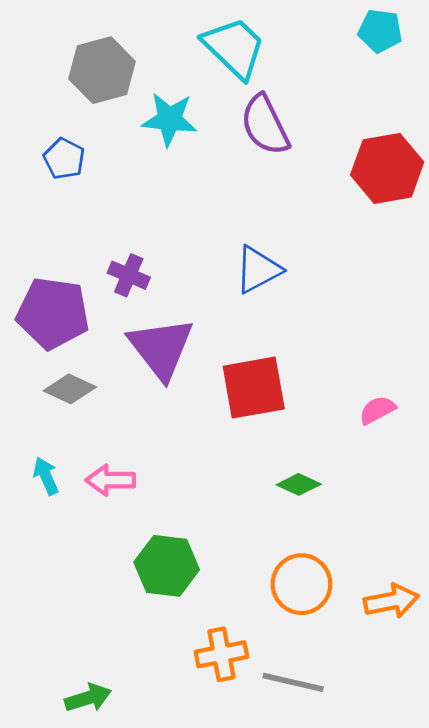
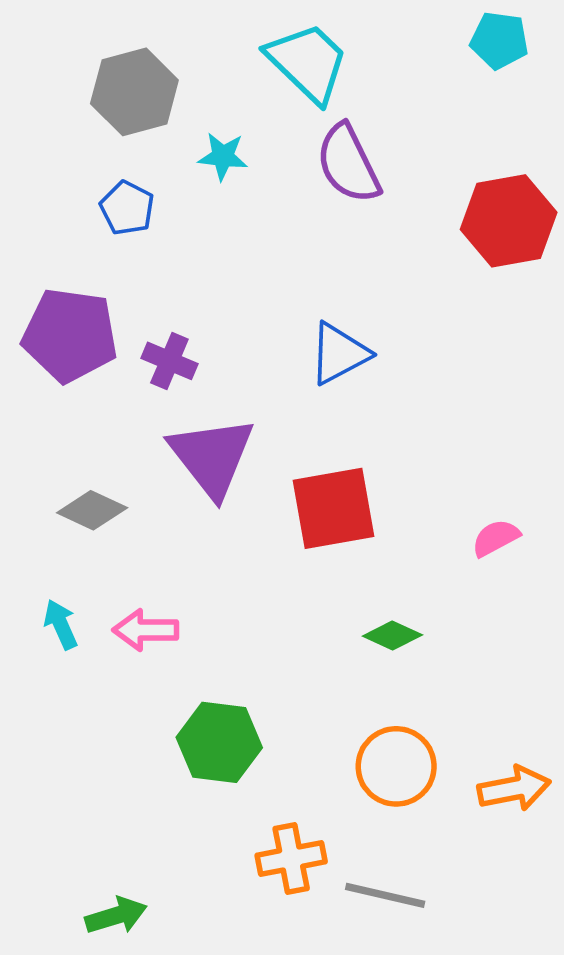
cyan star: (169, 119) -> (223, 156), size x0.7
blue pentagon: (64, 159) -> (127, 208), moved
purple pentagon: (53, 313) -> (70, 335), moved

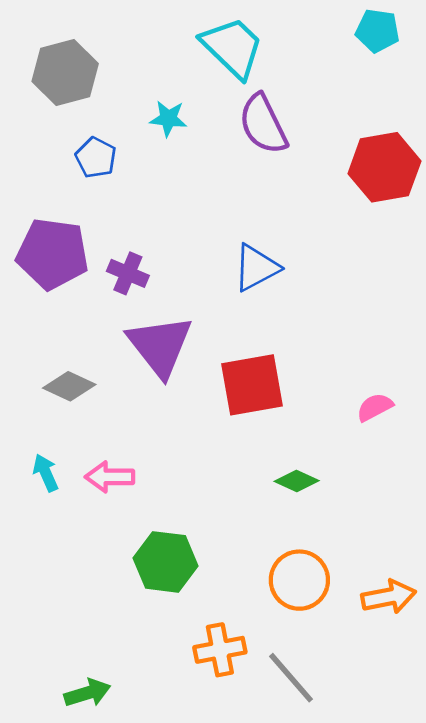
gray hexagon: (134, 92) -> (65, 73), moved
gray line: (385, 895) -> (291, 678), turned 36

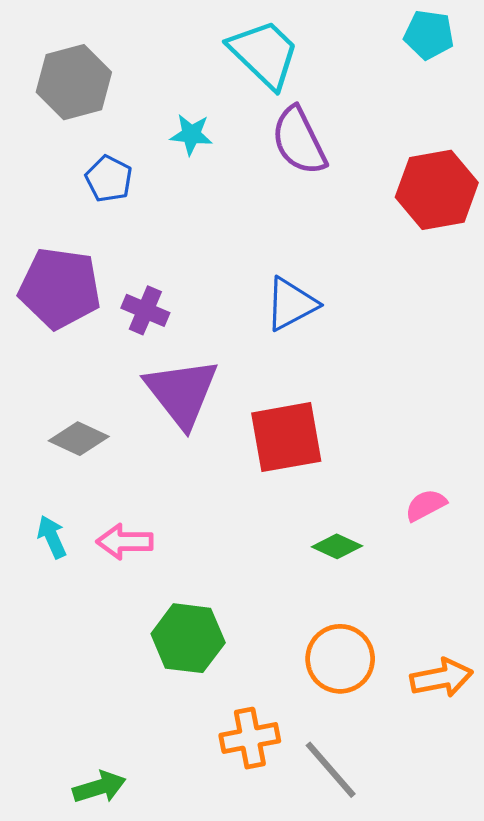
pink semicircle: (375, 407) -> (426, 505), moved

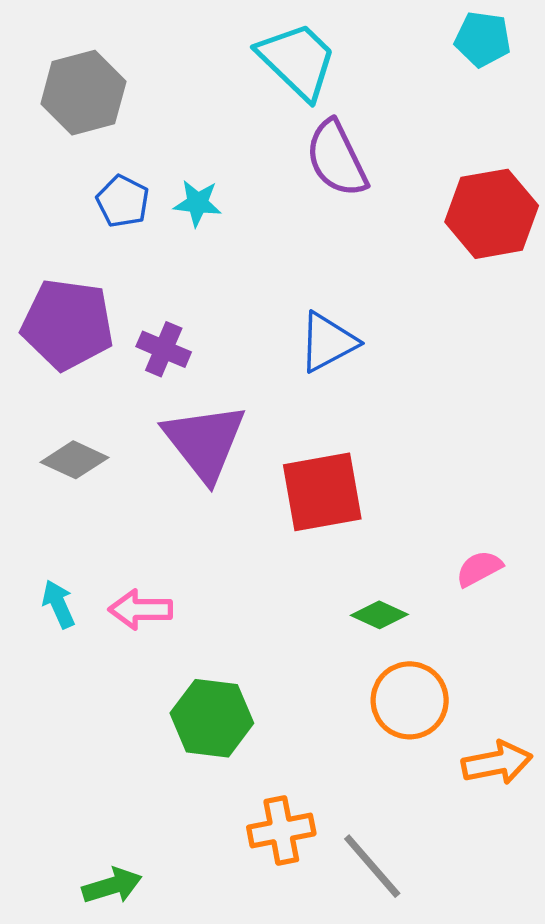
cyan star: (191, 134) -> (198, 203), moved
gray diamond: (79, 439) -> (75, 460), moved
orange circle: (340, 659) -> (410, 700), moved

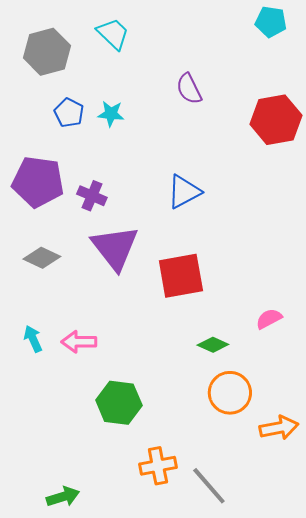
cyan trapezoid: (297, 61) -> (113, 34), moved, size x0.7
purple semicircle: (337, 159) -> (189, 89), size x0.7

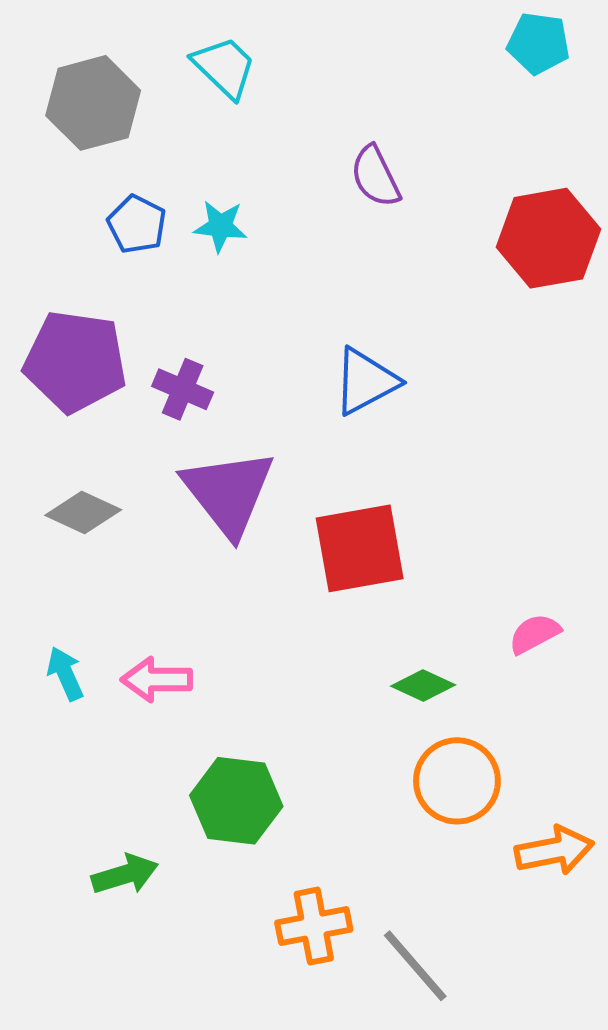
green arrow: (63, 497) -> (125, 874), moved

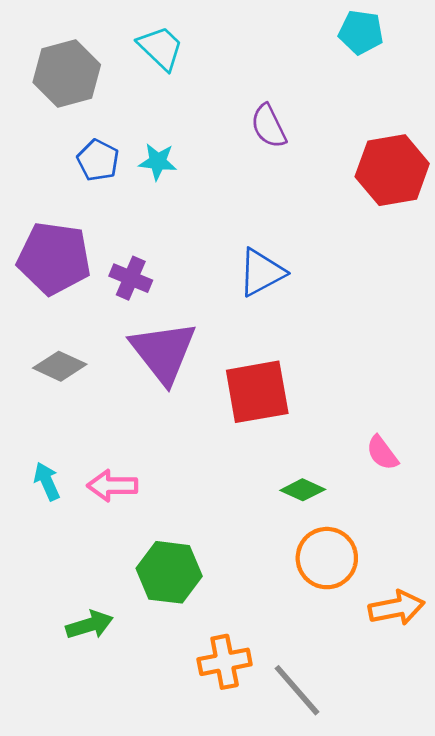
cyan pentagon: (539, 43) -> (361, 32), moved
pink semicircle: (535, 634) -> (382, 453), turned -99

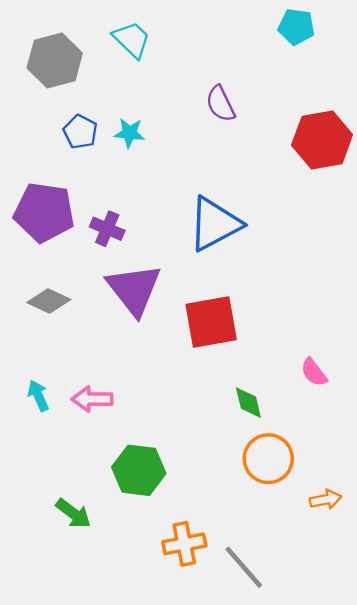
blue triangle: (261, 272) -> (215, 224), size x1.4
green diamond: (303, 490) -> (248, 403), turned 52
orange arrow: (396, 608) -> (326, 500), size x0.7
green arrow: (90, 625) -> (73, 514), turned 54

